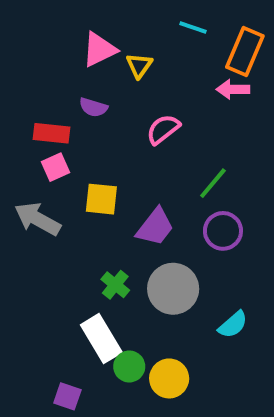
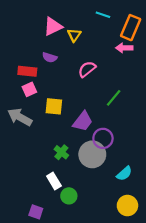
purple circle: (223, 231) -> (103, 138), moved
white rectangle: (101, 339) -> (54, 181), size x0.7
yellow circle: (169, 378) -> (127, 206), moved

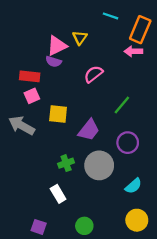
pink triangle: (53, 27) -> (57, 46), moved
purple circle: (103, 138) -> (128, 143), moved
green cross: (61, 152) -> (66, 163), turned 32
green circle: (69, 196) -> (84, 226), moved

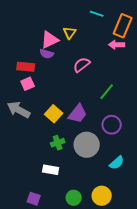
yellow square: (58, 114) -> (54, 114), moved, turned 36
white rectangle: (58, 194) -> (51, 170), turned -49
yellow circle: (137, 220) -> (102, 196), moved

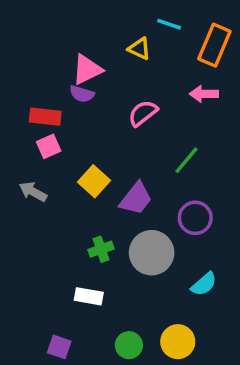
yellow triangle: (70, 33) -> (139, 49), moved, turned -40
pink arrow: (117, 45) -> (204, 94), moved
gray arrow: (19, 110) -> (33, 192), size x0.7
yellow square: (54, 114) -> (94, 181), moved

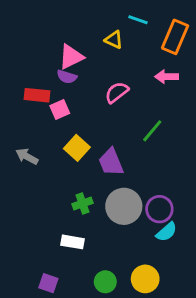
pink square: (49, 146) -> (60, 109), moved
purple trapezoid: (136, 199) -> (111, 162), turned 120
purple circle: (195, 218) -> (159, 209), moved

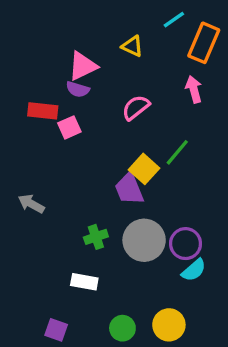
cyan line: (138, 20) -> (174, 20), moved, turned -54
pink arrow: (167, 77) -> (194, 89), turned 75
yellow square: (77, 148) -> (144, 169), moved
gray arrow: (27, 156) -> (31, 204), moved

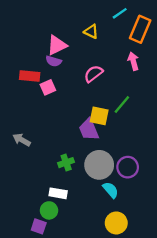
yellow square: (144, 169) -> (99, 116), turned -30
cyan semicircle: (194, 270) -> (111, 190), moved, turned -90
green circle: (122, 328) -> (49, 210), moved

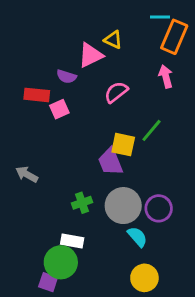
cyan line: (120, 13) -> (160, 17), moved, turned 35
pink triangle: (57, 45) -> (91, 55), moved
green circle: (49, 210) -> (61, 262), size x1.5

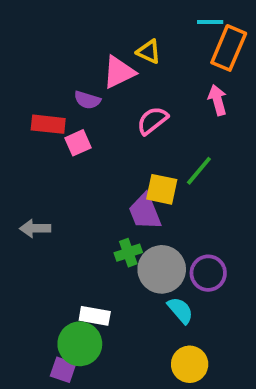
gray arrow: (27, 174) -> (35, 228), turned -30
green cross: (82, 203) -> (128, 253), moved

